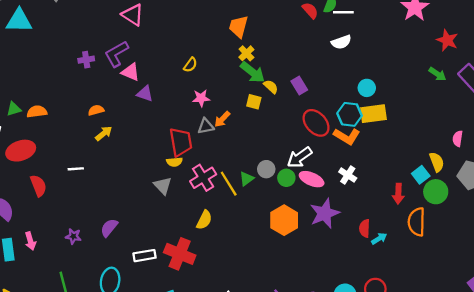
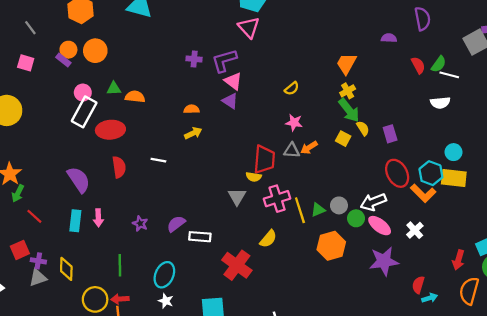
purple triangle: (145, 94) -> (230, 101), moved
orange hexagon: (284, 220) -> (331, 246), moved
white rectangle: (144, 256) -> (200, 237), moved

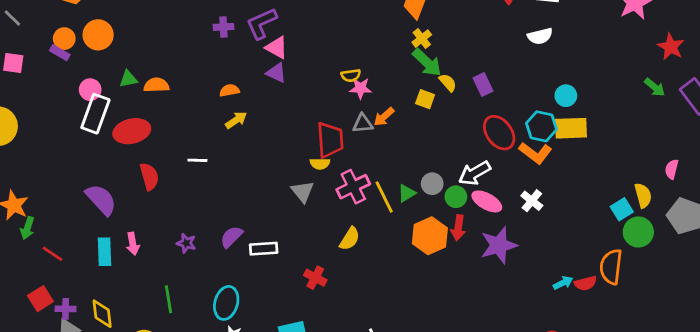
yellow semicircle: (292, 88) -> (351, 75), moved, turned 40
red arrow: (458, 260) -> (458, 228), moved
red cross: (237, 265) -> (315, 278), size x0.6
red semicircle: (418, 285) -> (585, 283), moved, turned -112

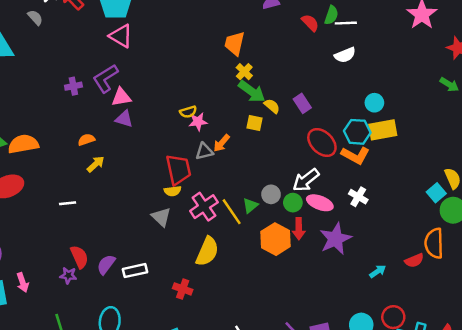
pink triangle: (277, 48) -> (121, 97), turned -30
orange semicircle: (156, 85) -> (23, 144), size x1.4
red semicircle: (149, 176) -> (79, 257), moved
yellow semicircle: (350, 239) -> (207, 252), size x1.4
cyan arrow: (563, 283) -> (378, 271), moved

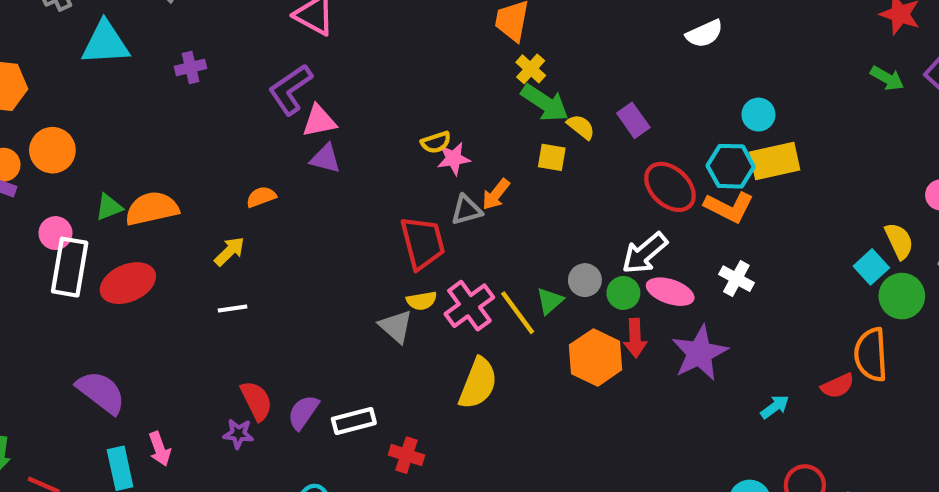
purple cross: (73, 86) -> (191, 67), moved
yellow arrow: (96, 164) -> (230, 251), moved
yellow semicircle: (173, 191) -> (422, 301), moved
red cross: (183, 289) -> (406, 455), moved

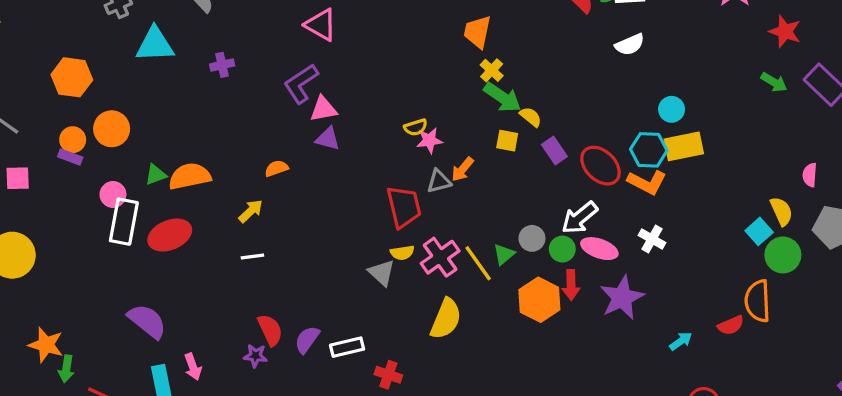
purple rectangle: (633, 120) -> (554, 151), moved

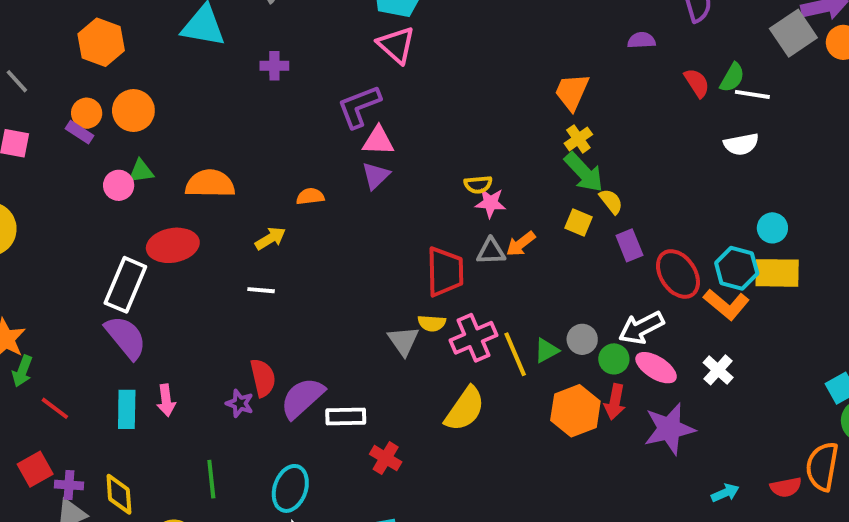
purple triangle: (328, 139) -> (376, 176), turned 48
green triangle: (156, 175) -> (141, 171), moved
white rectangle: (124, 222) -> (125, 285), moved
purple semicircle: (307, 340) -> (302, 398), size x1.4

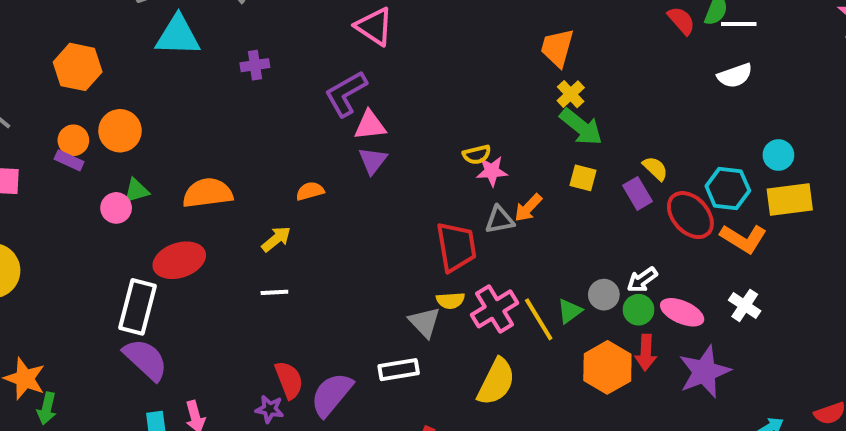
yellow semicircle: (611, 201) -> (655, 168), moved
cyan hexagon: (737, 268) -> (728, 188), moved
white arrow: (641, 328) -> (642, 280), moved, size x0.7
white rectangle: (346, 416) -> (399, 370), moved

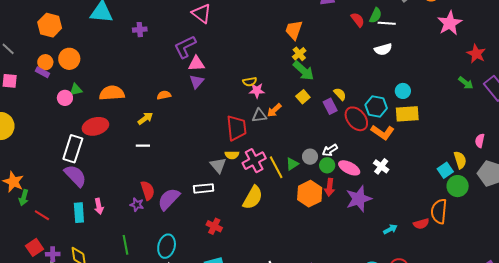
yellow square: (583, 178) -> (303, 97), turned 32

